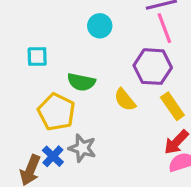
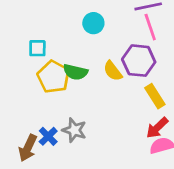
yellow semicircle: (125, 100) -> (113, 71), moved
yellow pentagon: (56, 112) -> (53, 77), moved

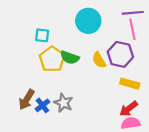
cyan circle: (93, 23) -> (88, 21), size x1.5
yellow rectangle: (155, 96) -> (130, 84), turned -48
brown arrow: (28, 148) -> (27, 100), moved

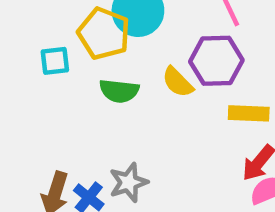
yellow pentagon: (52, 59) -> (104, 34), moved
gray star: (63, 103) -> (129, 182), turned -30

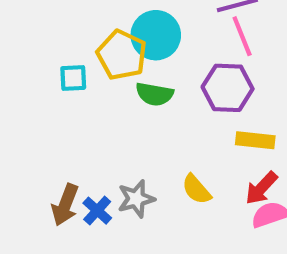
yellow semicircle: (178, 82) -> (196, 189), moved
green semicircle: (119, 91) -> (155, 94), moved

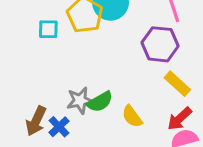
green semicircle: (155, 94) -> (100, 102), moved, turned -44
yellow rectangle: (255, 140) -> (177, 84), turned 32
gray star: (136, 199) -> (80, 100), moved

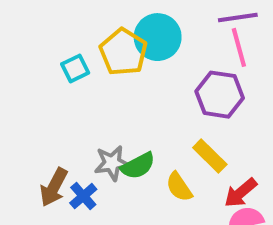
cyan square: (48, 29) -> (75, 68), turned -30
yellow rectangle: (177, 84) -> (210, 156), moved

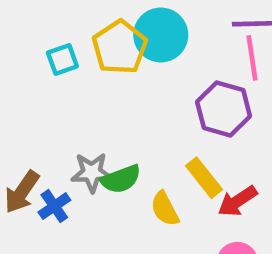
red arrow: (241, 193) -> (238, 201), moved

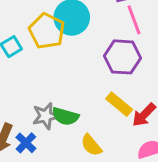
green semicircle: (121, 179) -> (65, 116), turned 48
yellow semicircle: (165, 209) -> (91, 145), moved

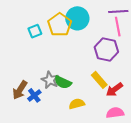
gray star: (46, 116) -> (50, 80), turned 30
yellow semicircle: (91, 145) -> (77, 104), turned 105

